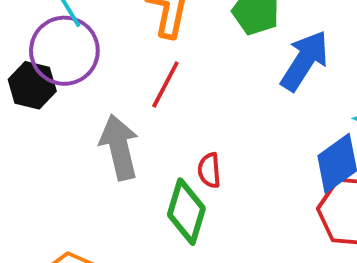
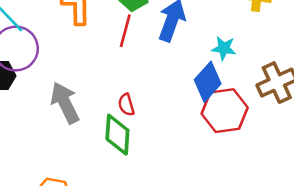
red line: (165, 84) -> (125, 31), moved

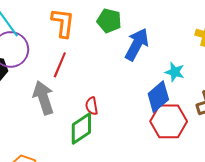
red line: (125, 31) -> (60, 65), moved
green diamond: (117, 135) -> (81, 128), turned 44

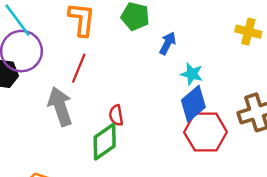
blue arrow: (137, 44) -> (168, 43), size x0.6
cyan star: (175, 72) -> (192, 74), moved

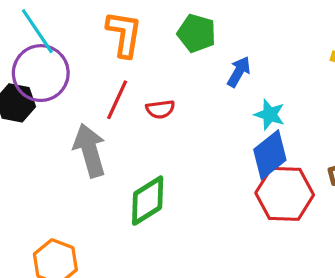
red semicircle: (116, 115) -> (160, 109), moved, turned -90

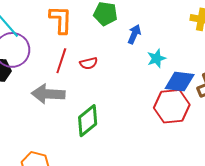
cyan star: (270, 114) -> (156, 58), turned -30
gray arrow: (90, 150) -> (48, 94), turned -64
blue diamond: (270, 155) -> (180, 81), moved, turned 52

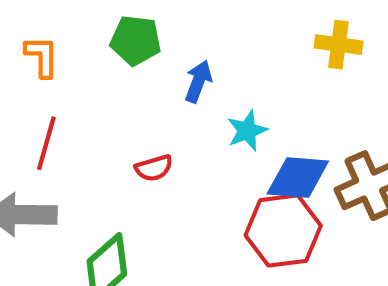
orange L-shape: (61, 20) -> (42, 56), size x0.7
red semicircle: (89, 63) -> (154, 168), moved

